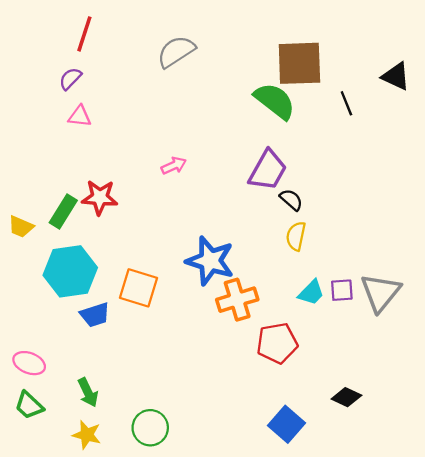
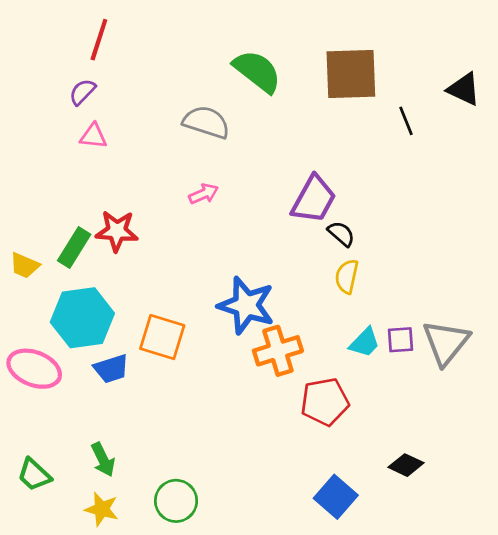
gray semicircle: (176, 52) -> (206, 122), moved, turned 51
green semicircle: (275, 101) -> (257, 71), moved
pink ellipse: (29, 363) -> (34, 369), moved, size x1.4

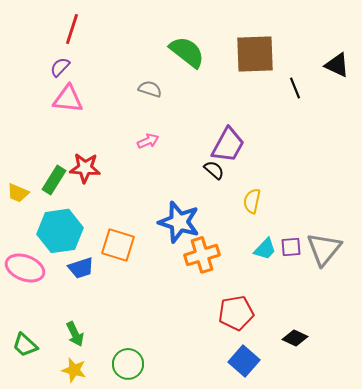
gray semicircle: (206, 122) -> (150, 89), size x0.7
pink triangle: (93, 136) -> (68, 99), size x1.5
black semicircle: (341, 234) -> (214, 170), moved
red pentagon: (325, 402) -> (236, 313), moved

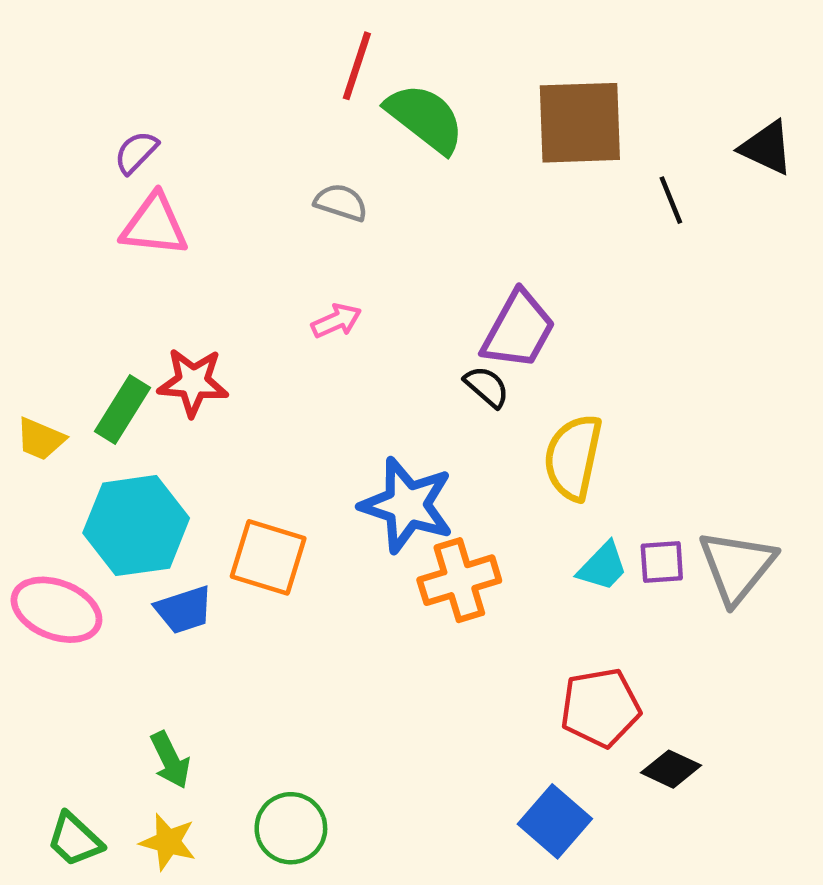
red line: (72, 29) -> (357, 66), moved
yellow semicircle: (252, 201) -> (573, 457), size x1.5
red pentagon: (236, 313) -> (600, 708), moved
green trapezoid: (25, 345) -> (75, 840), moved

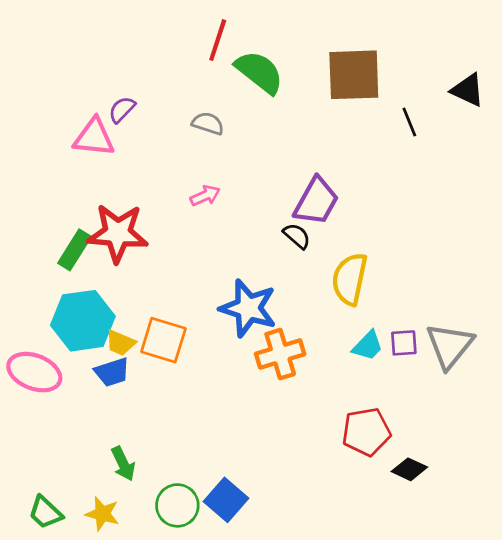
purple semicircle: (136, 152) -> (122, 110), moved
red star: (193, 382) -> (118, 233), size x1.4
yellow trapezoid: (41, 439) -> (120, 343), moved
green arrow: (170, 760) -> (123, 464), moved
blue square: (555, 821) -> (226, 500), moved

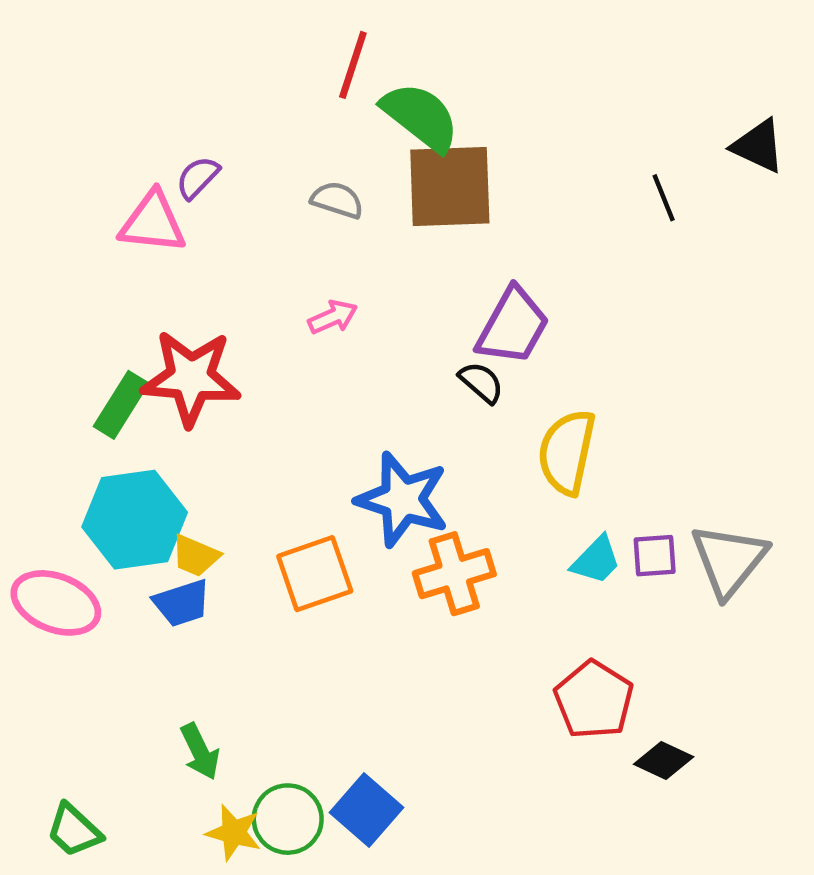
brown square: (354, 75) -> (450, 186), moved
orange square: (163, 340) -> (315, 574), moved, turned -36
red pentagon: (366, 432) -> (594, 700), turned -30
yellow star: (102, 514) -> (234, 833), moved

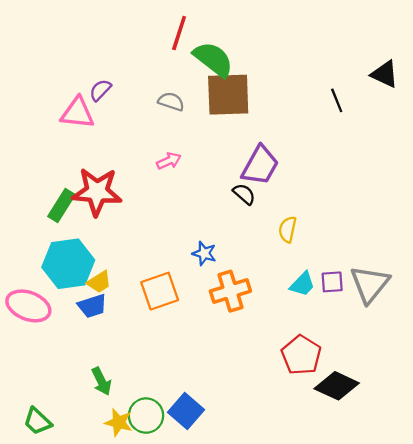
yellow semicircle: (567, 452) -> (288, 229), size x0.6
blue star: (402, 499) -> (204, 253), size x0.5
yellow trapezoid: (195, 556) -> (99, 282), turned -55
black diamond: (664, 760) -> (337, 386), size x1.5

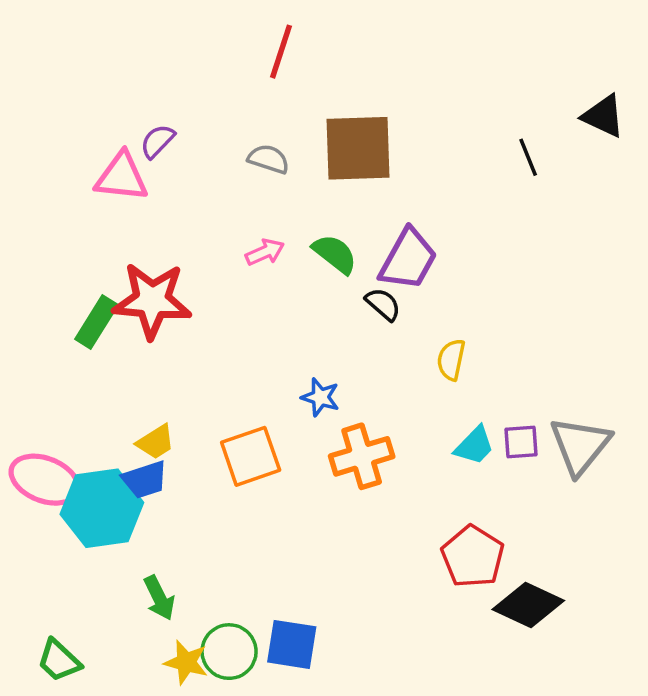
green semicircle: (213, 59) -> (335, 254), moved, size x0.7
cyan hexagon: (68, 264) -> (102, 508), moved
blue square: (186, 411) -> (292, 644), turned -32

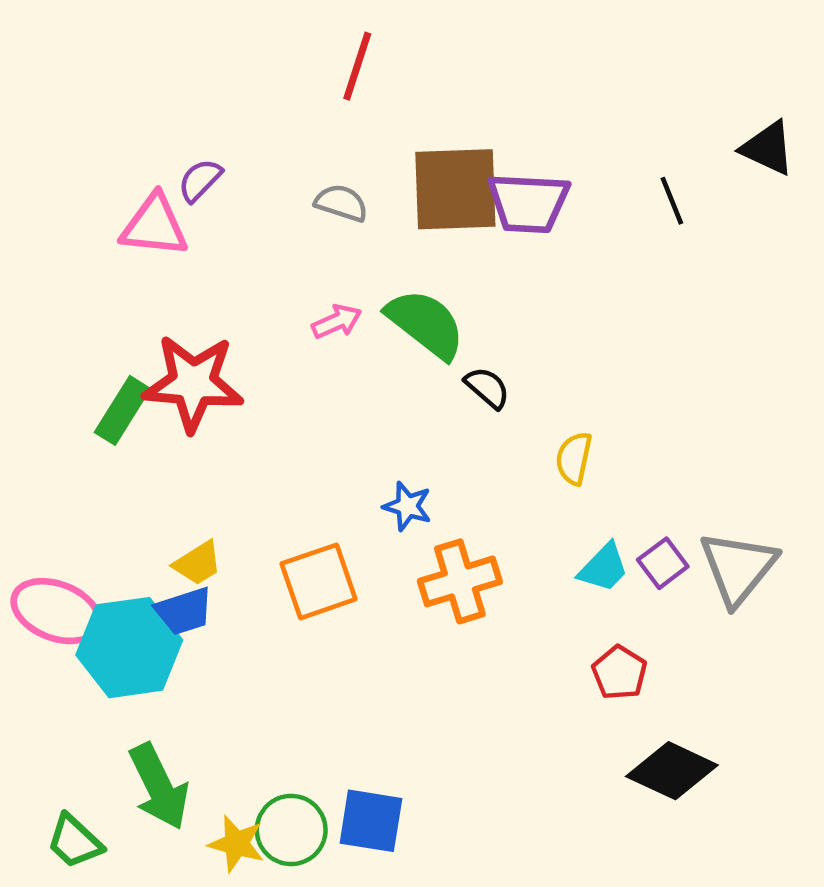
green semicircle: (335, 254) -> (426, 324), size x1.4
purple trapezoid: (408, 259) -> (528, 203), moved, turned 64
purple square: (521, 442) -> (663, 563), turned -33
red pentagon: (473, 557) -> (619, 673), moved, size x0.7
green arrow: (159, 598) -> (159, 787), moved, size x1.5

